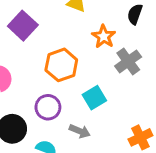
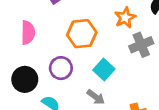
cyan square: (94, 98) -> (104, 69), turned -30
gray arrow: (80, 131) -> (96, 97), moved

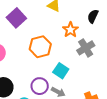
purple circle: (61, 68) -> (40, 86), moved

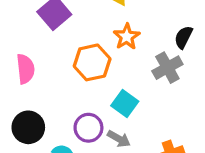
black semicircle: (93, 16) -> (183, 37), moved
orange star: (70, 30) -> (127, 37), moved

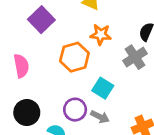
orange star: (127, 37) -> (101, 35), turned -30

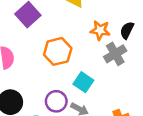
orange star: (101, 35) -> (100, 30), moved

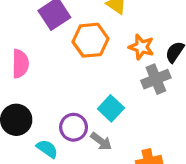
orange hexagon: (58, 51) -> (90, 40), moved

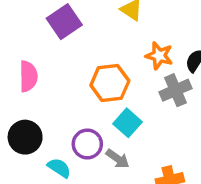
orange hexagon: (90, 40) -> (110, 83), moved

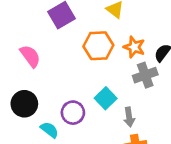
pink semicircle: (28, 76) -> (30, 56), turned -40
orange hexagon: (110, 83) -> (98, 46), moved
gray arrow: (118, 159) -> (129, 117), moved, turned 42

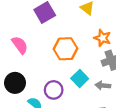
orange hexagon: (98, 46) -> (66, 49), moved
gray arrow: (129, 117) -> (103, 85), moved, turned 104

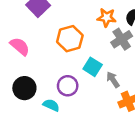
gray arrow: (103, 85) -> (113, 80), moved, turned 64

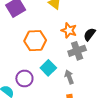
gray arrow: (113, 80) -> (69, 77), moved

